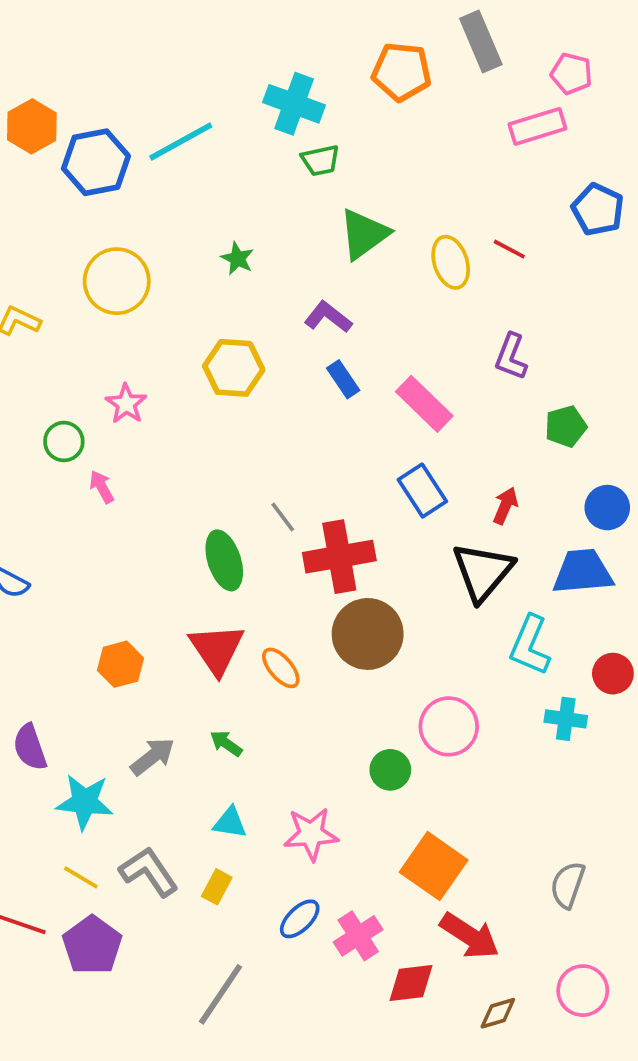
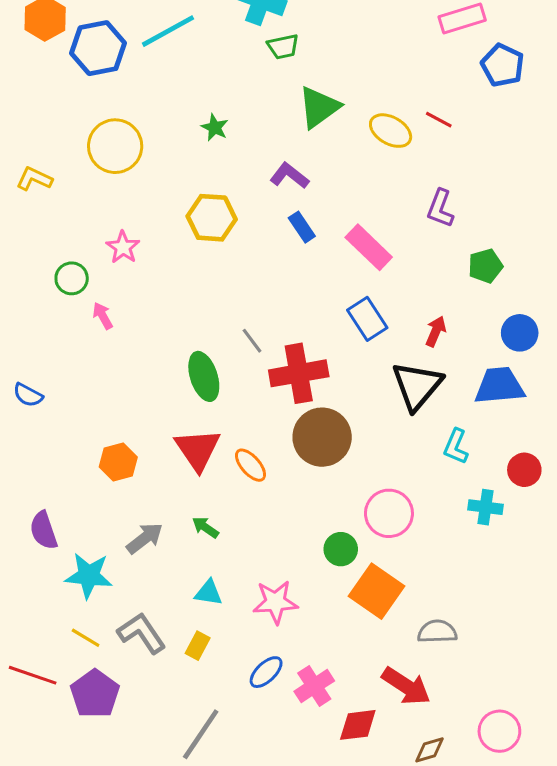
blue pentagon: (598, 209) -> (503, 65), moved
yellow ellipse: (451, 262) -> (391, 131), turned -42
cyan L-shape: (530, 645) -> (456, 446), size x0.7
orange square: (434, 866) -> (377, 591), moved
gray semicircle: (568, 885) -> (437, 632), moved, turned 69

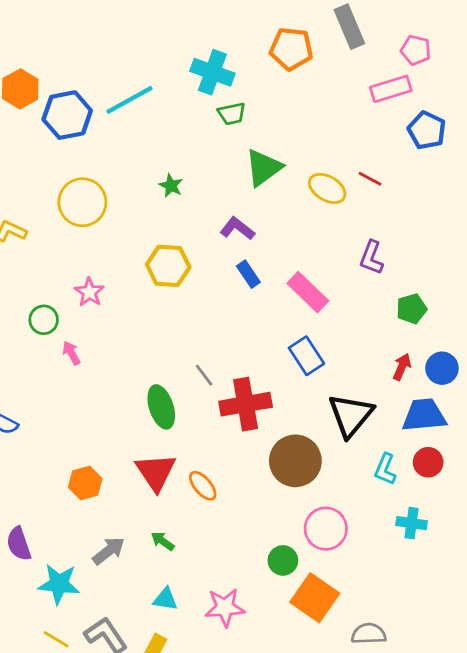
red arrow: (436, 331) -> (402, 367), moved
brown circle: (322, 437) -> (295, 461), moved
red circle: (524, 470) -> (428, 462), moved

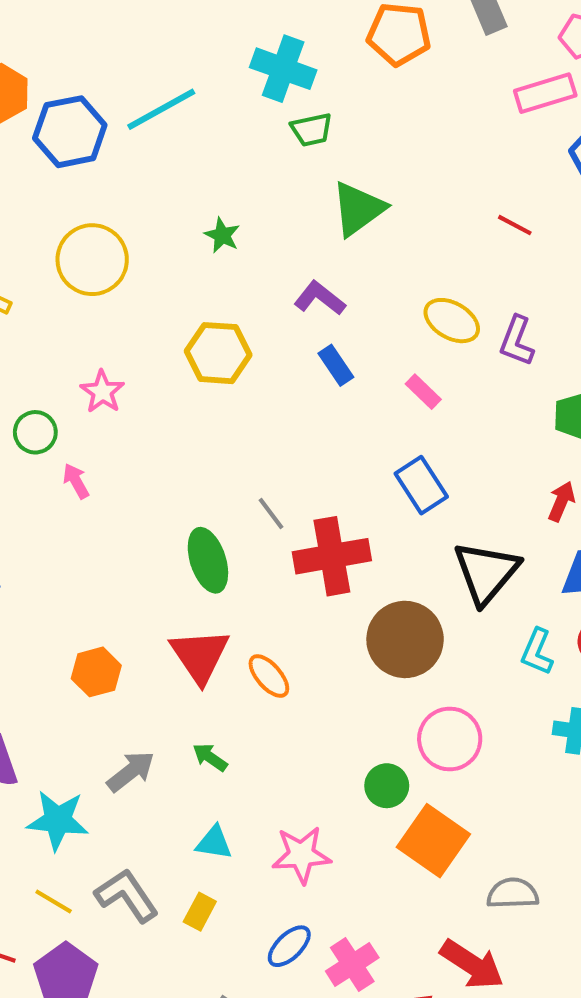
yellow ellipse: (327, 188) -> (452, 321), moved
pink rectangle: (308, 292) -> (423, 392), size x0.6

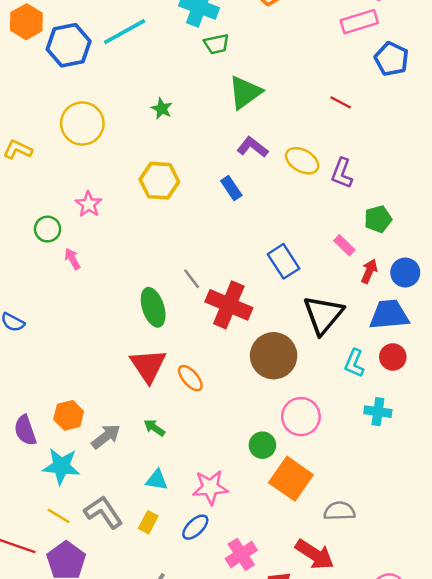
purple L-shape: (320, 298) -> (252, 147), moved
pink rectangle: (423, 392) -> (344, 245), moved
red cross: (332, 556) -> (229, 305), turned 33
orange hexagon: (96, 672) -> (69, 415), moved
blue ellipse: (289, 946) -> (195, 527), moved

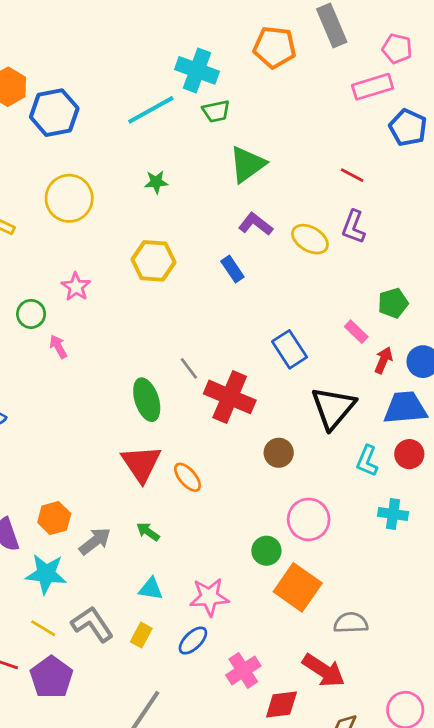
cyan line: (125, 32) -> (151, 110), moved
green star: (162, 109) -> (156, 182), turned -30
purple L-shape: (342, 173) -> (354, 227), moved
brown circle: (274, 356) -> (279, 453), size x0.6

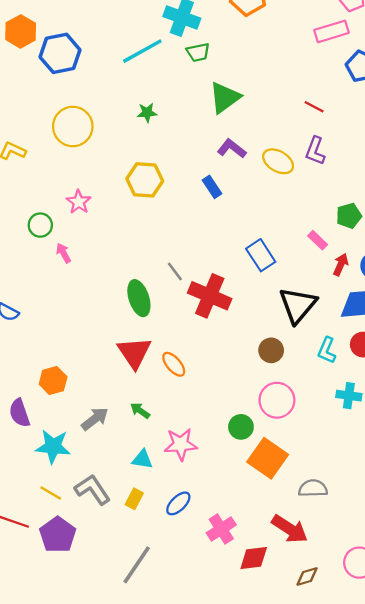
brown circle: (279, 453) -> (271, 350), moved
orange hexagon: (54, 518) -> (53, 380), moved
pink star: (209, 597) -> (181, 444), moved

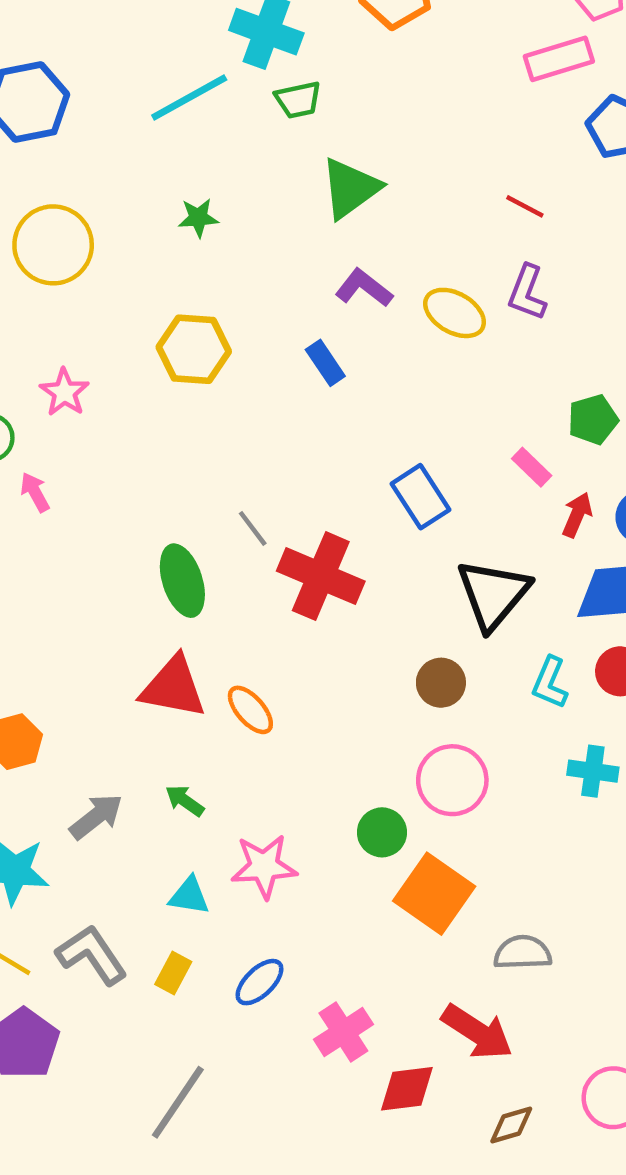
red triangle: (134, 353) -> (173, 687), turned -45

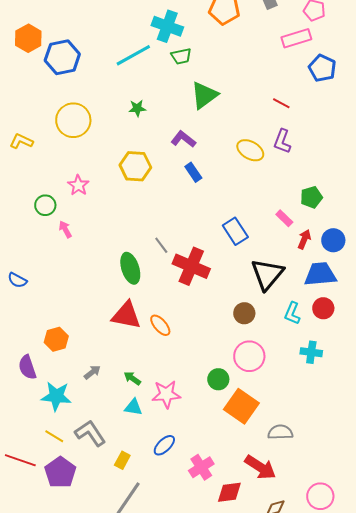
purple L-shape: (364, 288) -> (183, 139), moved
green arrow: (185, 801) -> (132, 378), moved
gray arrow: (96, 816) -> (92, 372), size x0.7
yellow rectangle: (173, 973) -> (122, 460), moved

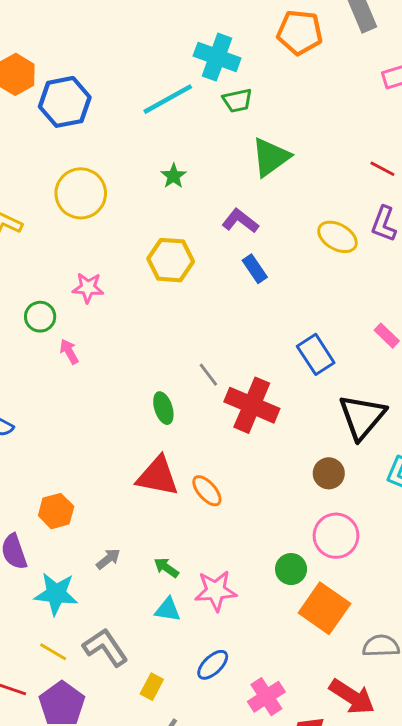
green star: (137, 108) -> (174, 176), turned -30
pink star: (78, 185) -> (88, 288), turned -30
green ellipse: (130, 268) -> (163, 408), size x0.7

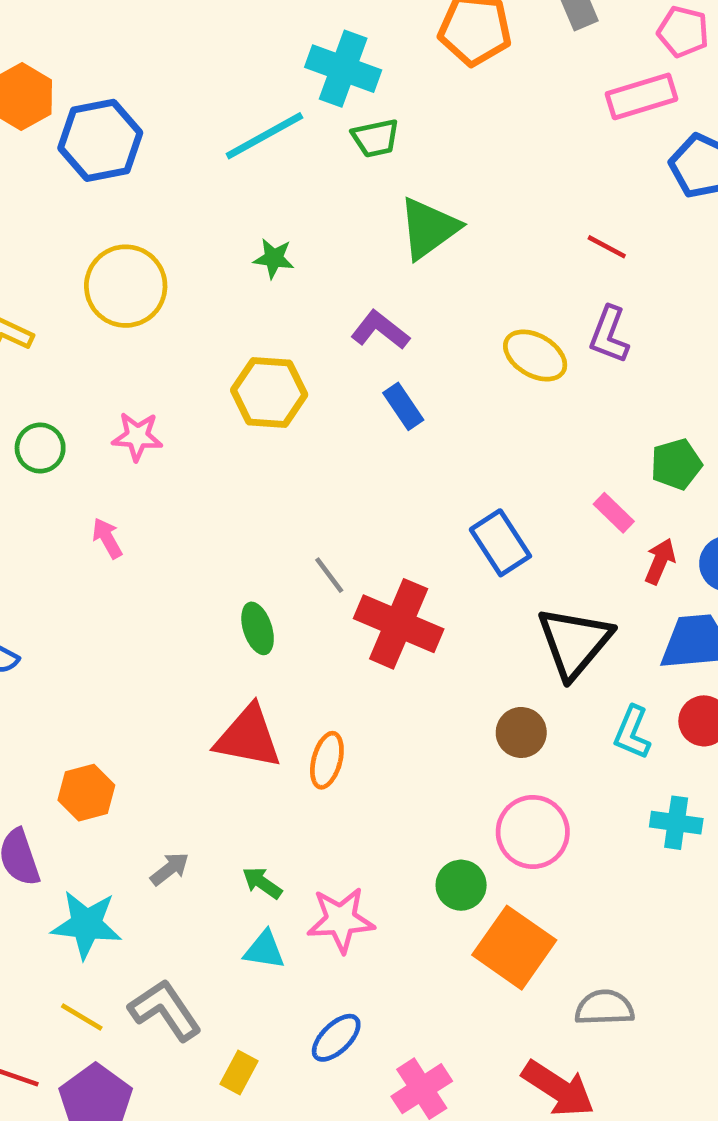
green star: (174, 176) -> (274, 258), turned -30
green circle: (40, 317) -> (40, 448), moved
orange ellipse: (207, 491) -> (327, 760), turned 56

